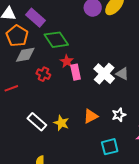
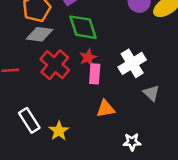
red cross: (43, 74) -> (55, 65), size x1.6
white cross: (104, 74) -> (132, 63), moved
orange triangle: (91, 116) -> (106, 109), moved

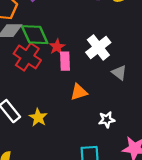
green diamond: (83, 27) -> (35, 35), moved

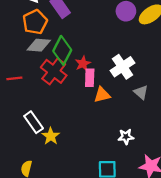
green diamond: (35, 35) -> (62, 50), turned 48
orange triangle: (79, 92) -> (102, 95), moved
yellow star: (38, 117) -> (51, 136), moved

